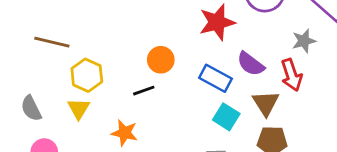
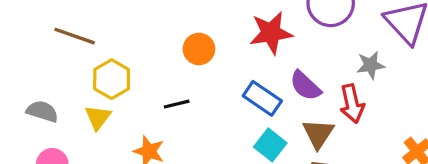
orange circle: (161, 60) -> (199, 49), moved
gray semicircle: (31, 108) -> (42, 111), turned 128

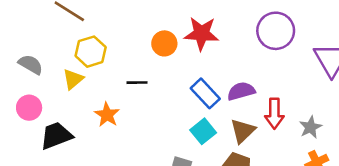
red star: (271, 33) -> (201, 34), moved
gray star: (371, 65) -> (310, 127), moved, turned -30
purple semicircle: (305, 86) -> (241, 91), turned 108

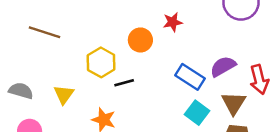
red star: (201, 34) -> (173, 22), size x0.6
yellow hexagon: (91, 52) -> (101, 62), moved

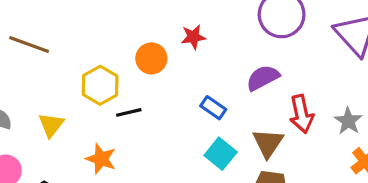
purple semicircle: (223, 66) -> (263, 78), moved
blue rectangle: (190, 77) -> (213, 108), size x0.7

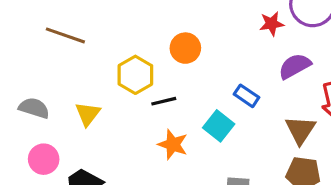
red star: (193, 37) -> (272, 24), moved
cyan square: (221, 154) -> (219, 126), moved
orange star: (101, 159) -> (173, 145), moved

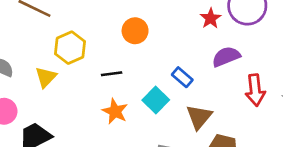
red star: (272, 24) -> (211, 18), turned -30
yellow hexagon: (135, 75) -> (70, 48), moved
brown triangle: (300, 130) -> (199, 117), moved

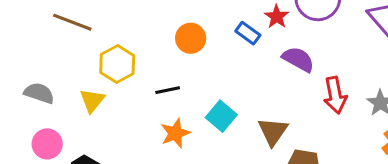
purple semicircle: (226, 57) -> (298, 59), turned 56
blue rectangle: (182, 77) -> (248, 33), moved
orange star: (115, 111) -> (175, 133), turned 30

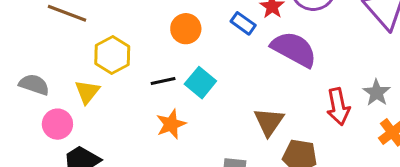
purple semicircle: (298, 59) -> (294, 49), size x1.4
red arrow: (335, 95) -> (338, 107), moved
cyan square: (221, 116) -> (200, 83), moved
pink circle: (47, 144) -> (57, 124), moved

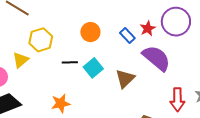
brown triangle: (269, 122) -> (125, 79), moved
orange star: (171, 124) -> (61, 103), moved

